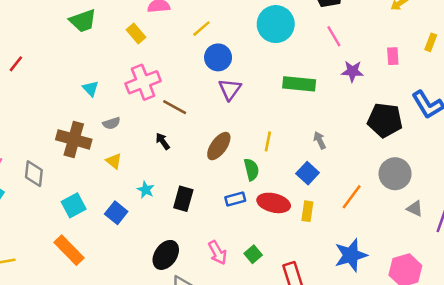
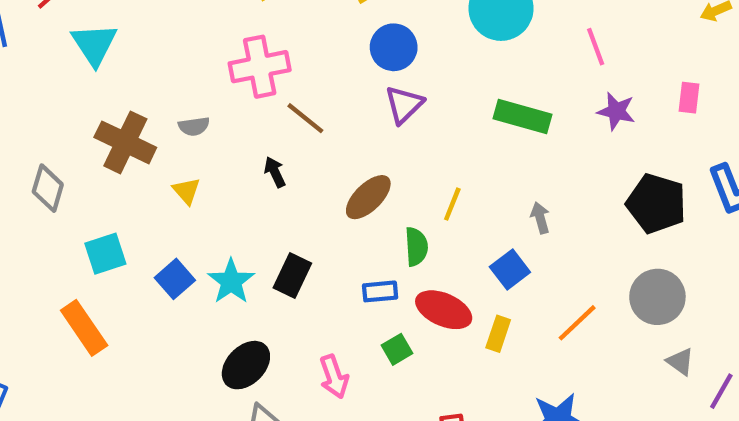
cyan triangle: (90, 88) -> (94, 44), moved, size x1.6
cyan star: (146, 190) -> (231, 281), moved, size x1.5
green square: (253, 254) -> (397, 349), moved

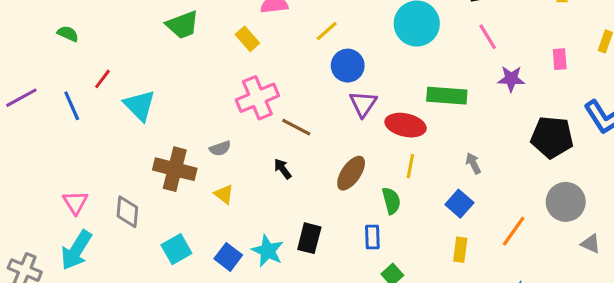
blue rectangle: (380, 291) -> (372, 237), turned -75
red ellipse: (444, 310) -> (406, 125), moved

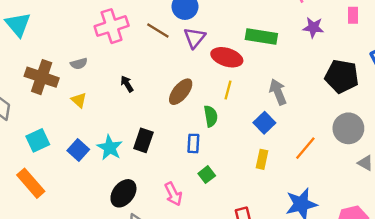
brown line: (296, 127) -> (158, 30), moved
gray arrow: (473, 163) -> (278, 92), size x1.5

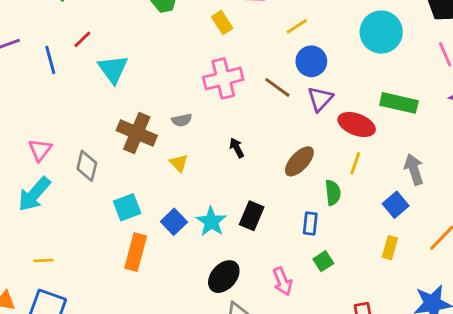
orange rectangle: (31, 183) -> (136, 252), moved, turned 52

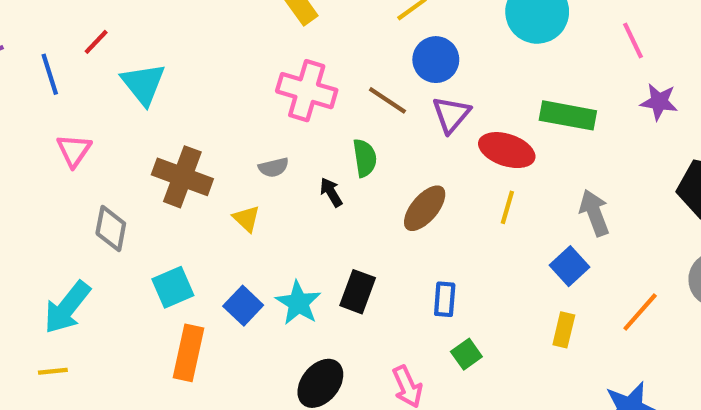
pink cross: (223, 78) -> (307, 91), turned 33
gray semicircle: (182, 120) -> (274, 167), moved
pink triangle: (40, 150) -> (74, 150), moved
green semicircle: (333, 193) -> (365, 158), moved
cyan arrow: (34, 194) -> (67, 307), moved

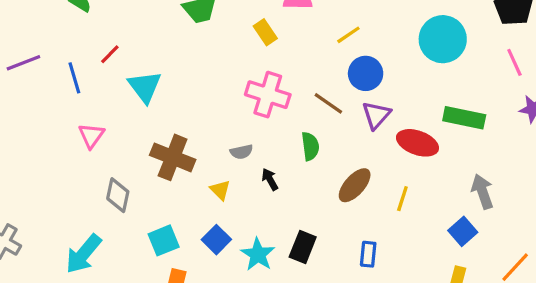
black arrow: (331, 192) -> (270, 179), moved
yellow line: (507, 207) -> (402, 199), moved
blue square: (243, 306) -> (216, 240), moved

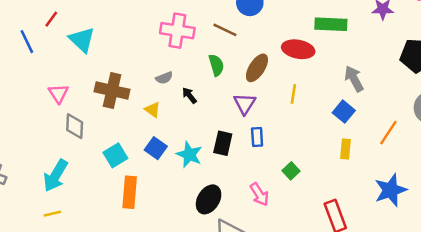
purple triangle: (376, 115) -> (245, 104), moved
pink triangle: (91, 136) -> (58, 93), moved
brown ellipse: (355, 185) -> (257, 68), moved
blue rectangle: (368, 254) -> (257, 137), moved

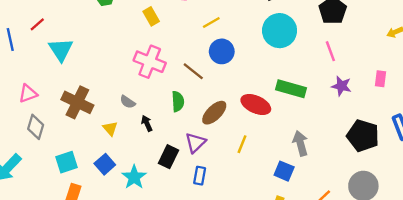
gray semicircle: (164, 78) -> (128, 102), turned 42
pink triangle: (58, 93) -> (28, 94), turned 30
blue square: (344, 112) -> (284, 171), turned -30
black rectangle: (223, 143) -> (169, 157), moved

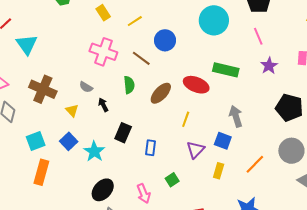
yellow line: (211, 23) -> (135, 21), moved
purple star: (341, 86) -> (269, 66), turned 30
purple triangle: (195, 143) -> (195, 150), moved

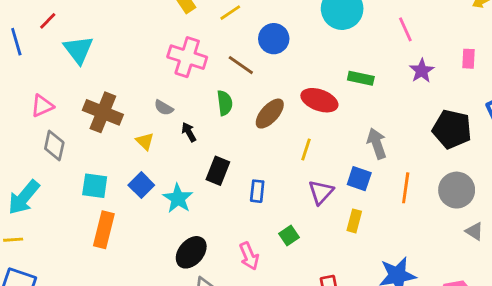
green rectangle: (226, 70) -> (361, 78), size x0.7
cyan square: (36, 141) -> (95, 186), turned 30
orange line: (255, 164) -> (406, 188), moved, turned -35

